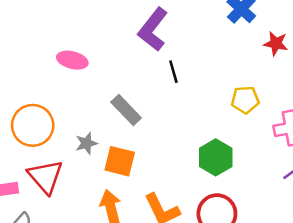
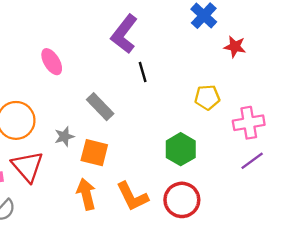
pink ellipse: (72, 60) -> (52, 62), turned 45

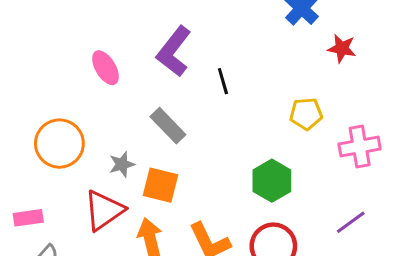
purple L-shape: (124, 34) -> (174, 51), moved
purple line: (252, 161) -> (351, 222), moved
red triangle: (28, 166) -> (104, 210), moved, turned 36

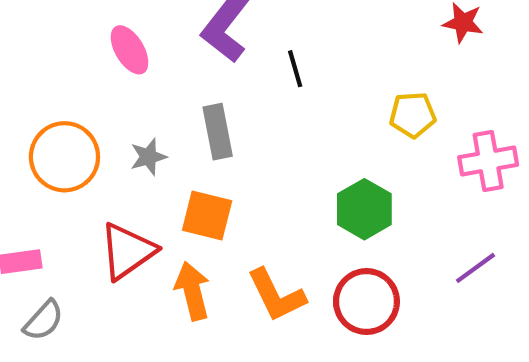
gray rectangle: (168, 126) -> (218, 132), turned 33
gray star: (122, 164) -> (148, 157), moved

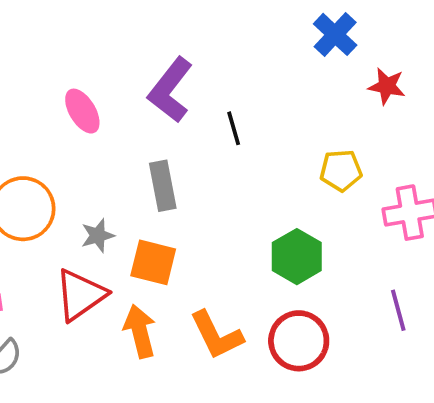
gray star: (148, 157) -> (98, 236), moved
purple line: (476, 268) -> (398, 310), turned -69

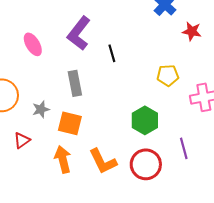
red triangle: (80, 295) -> (22, 140), moved, size x0.6
purple line: (398, 310) -> (184, 148), moved

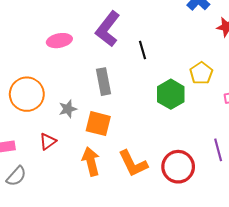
pink ellipse: (33, 44) -> (59, 41), turned -70
yellow pentagon: (168, 75) -> (201, 73), turned -30
green hexagon: (145, 120) -> (171, 94), moved

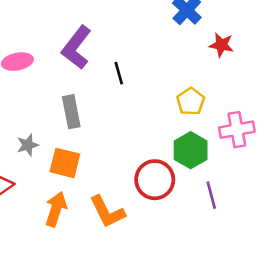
green hexagon: (171, 94) -> (191, 150), moved
orange arrow: (91, 161) -> (56, 209), turned 32
red circle: (178, 167) -> (155, 180), moved

